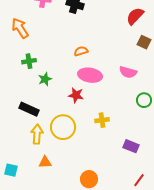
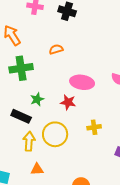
orange semicircle: (81, 51) -> (56, 49), moved
green cross: (29, 61) -> (21, 68), size x1.6
green star: (45, 79) -> (37, 99), moved

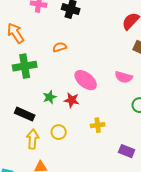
pink ellipse: (82, 82) -> (86, 80), turned 30
green star: (37, 99) -> (50, 97), moved
yellow circle: (55, 134) -> (59, 132), size x0.6

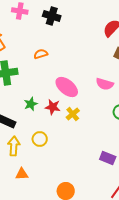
yellow cross: (98, 125) -> (73, 114), moved, turned -32

